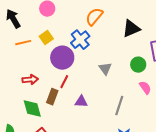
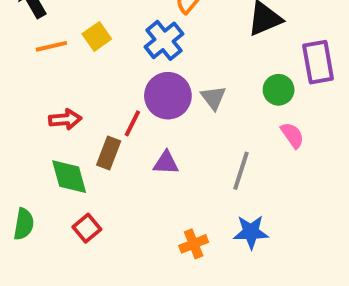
purple circle: (62, 58) -> (168, 96), moved

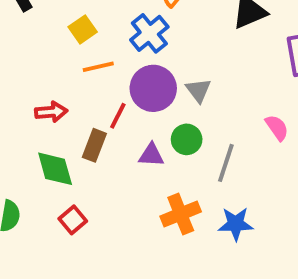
orange line: (51, 46) -> (98, 67), moved
green circle: (279, 90) -> (187, 139), moved
orange cross: (194, 244) -> (181, 214), moved, size x1.4

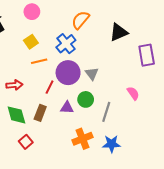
brown rectangle: (94, 145) -> (40, 113), moved

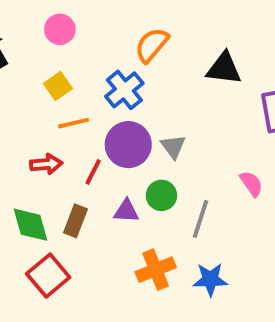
black triangle: (119, 32) -> (224, 68), turned 30
red arrow: (14, 85) -> (46, 164), moved
red square: (26, 142) -> (48, 275), size x1.5

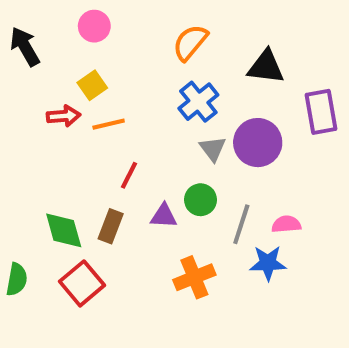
blue cross: (124, 90) -> (198, 102), moved
purple circle: (128, 145) -> (258, 143), moved
red arrow: (46, 164) -> (64, 116), moved
pink semicircle: (251, 184) -> (286, 224), moved, turned -60
blue star: (210, 279) -> (268, 263), moved

